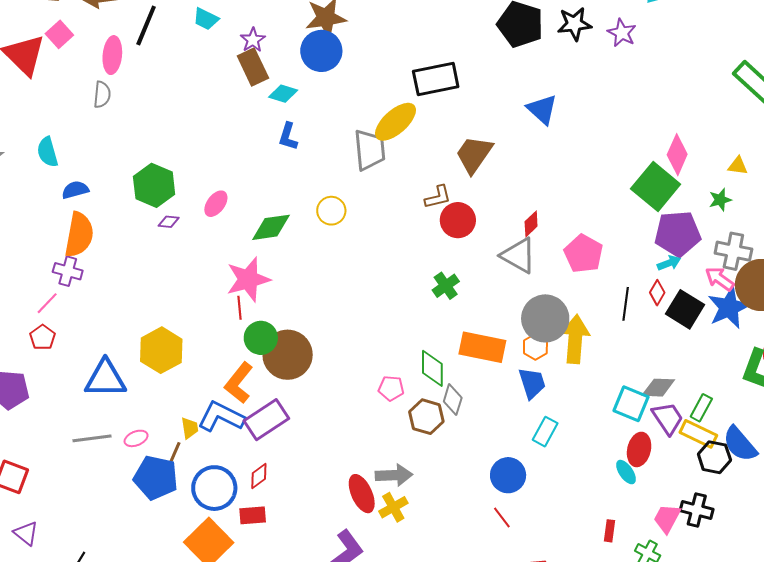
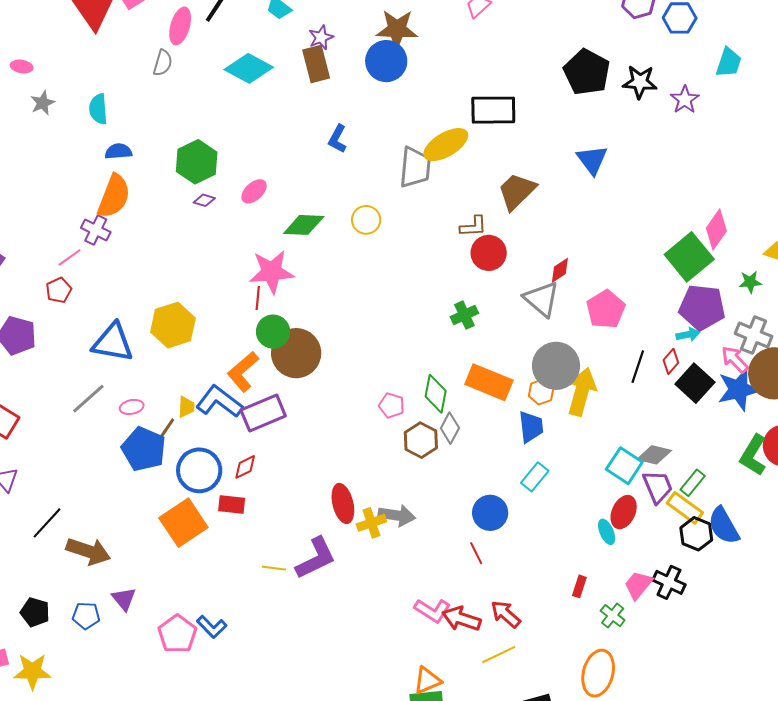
cyan diamond: (283, 94) -> (249, 68), moved, size x1.6
gray line: (92, 438) -> (88, 399), turned -45
gray arrow: (394, 475) -> (397, 515), moved

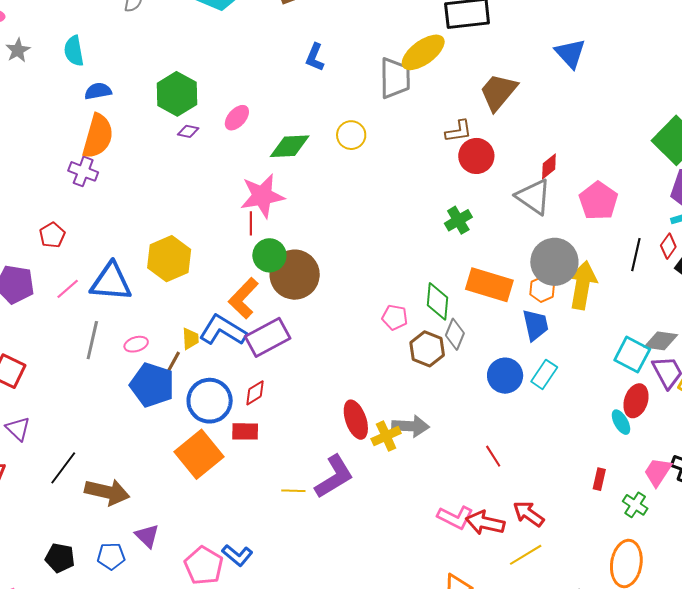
pink line: (70, 257) -> (68, 289), moved
gray line: (88, 399) -> (92, 340), turned -30
blue circle: (490, 513) -> (505, 376), moved

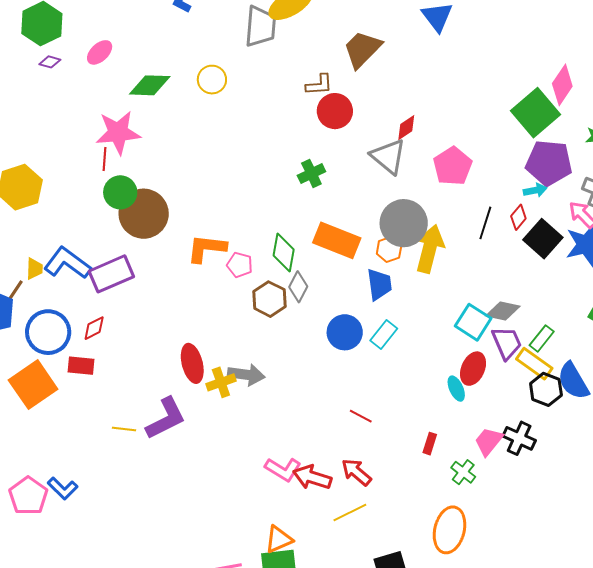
orange L-shape: (243, 298) -> (207, 248), moved, turned 48
red line: (493, 456) -> (361, 416), moved, turned -35

